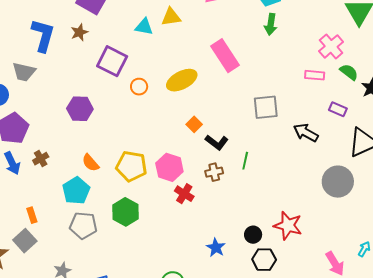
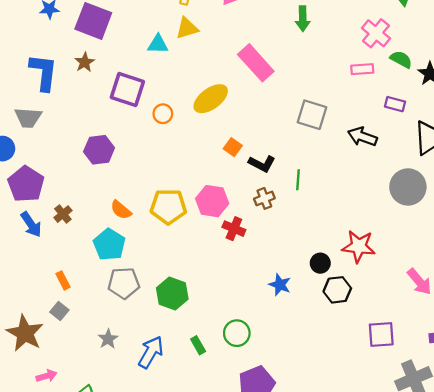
gray square: (266, 107) -> (312, 115), turned 32
green hexagon: (126, 212) -> (172, 294), moved
gray square: (25, 241) -> (59, 311), size x0.7

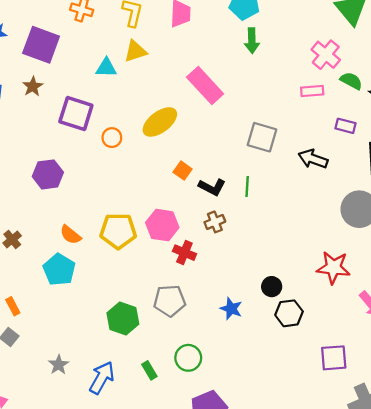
green line: (298, 180) -> (247, 187), moved
red star: (359, 246) -> (333, 268), moved
gray pentagon: (124, 283) -> (170, 301), moved

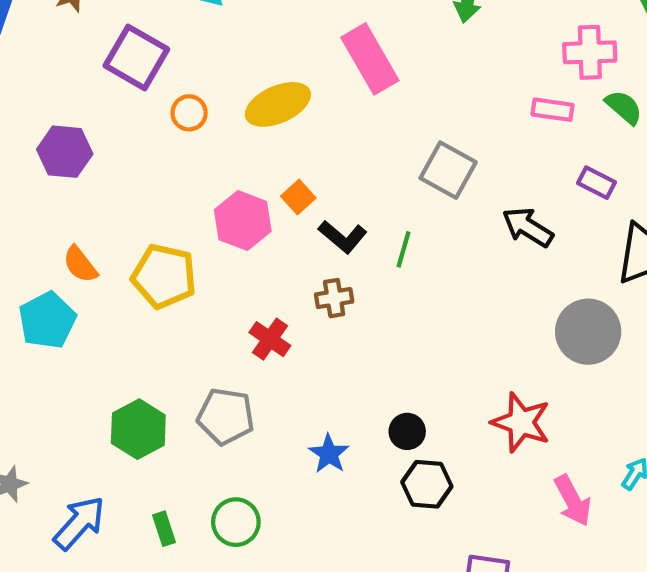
pink cross: (326, 55) -> (590, 52), turned 36
pink hexagon: (162, 225) -> (243, 221), moved

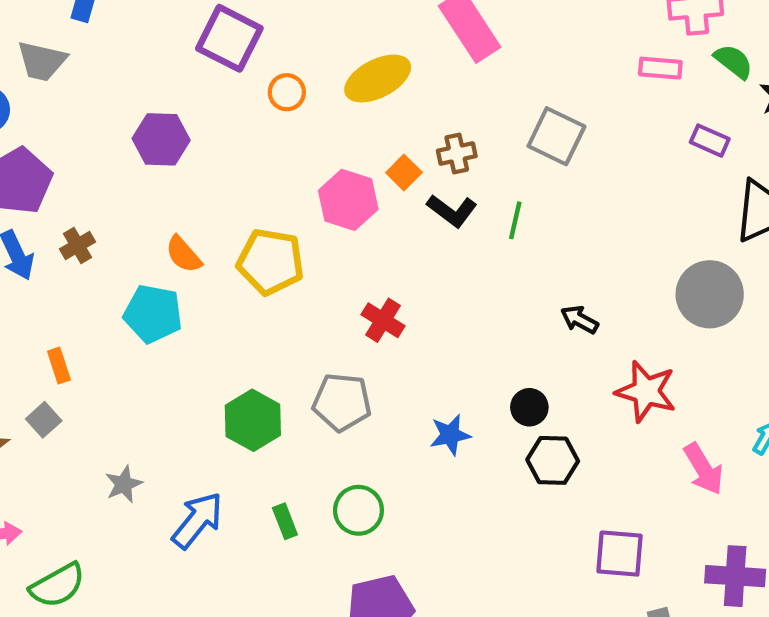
black arrow: (528, 227) -> (579, 320), moved, size x0.7
brown cross: (334, 298) -> (457, 153), moved
cyan pentagon: (47, 320) -> (153, 314), turned -30
blue star: (329, 454) -> (450, 435), turned 30

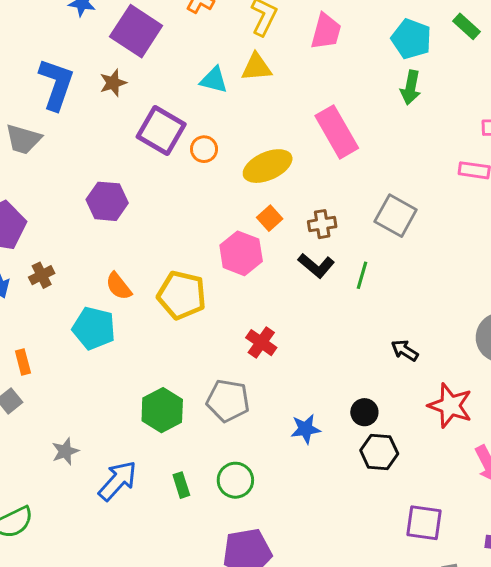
orange circle: (287, 92) -> (204, 149), moved
orange square: (404, 173) -> (270, 218), moved

